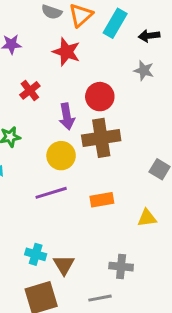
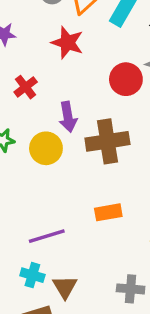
red circle: (100, 97) -> (126, 79), moved
yellow circle: (61, 156) -> (46, 148), moved
purple line: (51, 193) -> (47, 236), moved

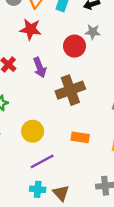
purple arrow: (68, 117) -> (40, 67), moved
yellow circle: (46, 148) -> (33, 131), moved
orange rectangle: (108, 212) -> (80, 137), turned 30

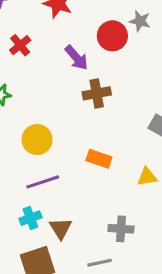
purple arrow: (40, 67) -> (76, 58), moved, turned -30
brown cross: (70, 90) -> (97, 93), size x0.7
cyan cross: (38, 189) -> (30, 218), turned -35

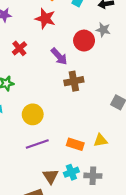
orange rectangle: (99, 159) -> (75, 144), moved
yellow triangle: (147, 177) -> (101, 140), moved
cyan cross: (30, 218) -> (71, 172), moved

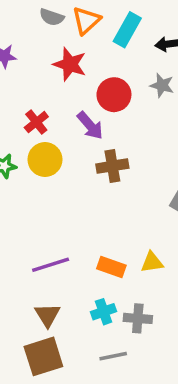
red circle: (84, 41) -> (114, 95), moved
red cross: (19, 48) -> (36, 122), moved
yellow circle: (33, 114) -> (45, 160), moved
brown triangle: (51, 176) -> (47, 315), moved

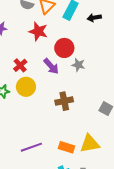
gray star: (162, 85) -> (78, 65), moved
brown cross: (112, 166) -> (64, 101), moved
yellow triangle: (152, 262) -> (90, 144), size x1.5

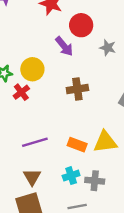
red cross: (20, 65) -> (21, 92), moved
gray star: (78, 65) -> (108, 48), moved

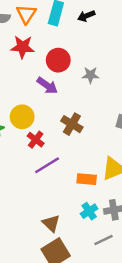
brown cross: (77, 89) -> (72, 124), turned -35
red cross: (21, 92) -> (36, 140), moved
purple line: (35, 142) -> (47, 165), moved

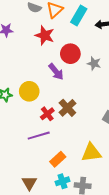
gray star: (90, 75) -> (94, 63), moved
red cross: (36, 140) -> (47, 114), moved
orange rectangle: (87, 179) -> (58, 159), moved, turned -63

